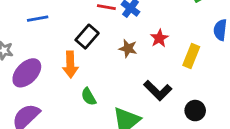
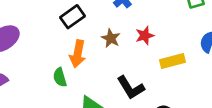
yellow rectangle: (191, 56) -> (173, 61), turned 40
orange arrow: (70, 64) -> (78, 54), moved

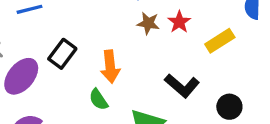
black rectangle: (73, 17) -> (62, 54), moved
brown star: (111, 38) -> (148, 23), moved

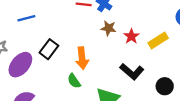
red star: (179, 22) -> (131, 36), moved

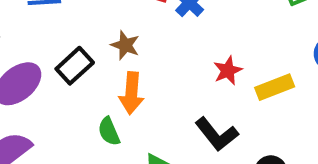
brown star: (109, 28) -> (125, 45), moved

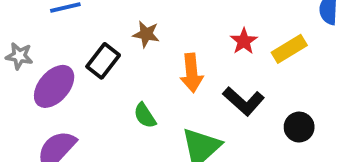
orange arrow: (131, 93) -> (192, 73), moved

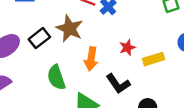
brown star: (146, 34) -> (69, 28), size x1.6
green semicircle: (145, 116) -> (56, 77), size x1.5

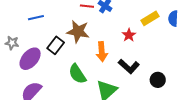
yellow rectangle: (154, 59) -> (150, 18), moved

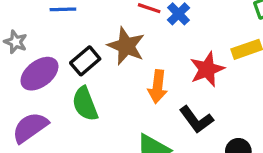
red star: (129, 35) -> (207, 69), size x1.5
green semicircle: (77, 74) -> (85, 104), moved

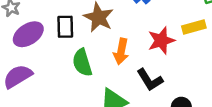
black rectangle: (85, 61) -> (65, 27), turned -55
green semicircle: (85, 104) -> (82, 63), moved

